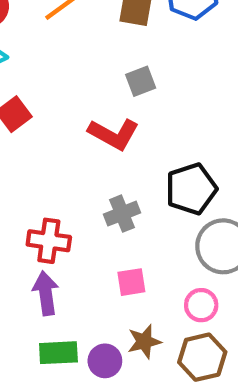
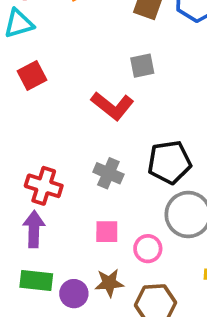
gray cross: (122, 214) -> (108, 173), turned 36
pink circle: (201, 305) -> (148, 249), moved

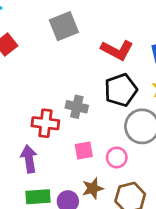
gray square: (142, 66) -> (64, 26), moved, size x1.5
red L-shape: (112, 106) -> (117, 50), moved
red cross: (44, 186) -> (45, 123), moved

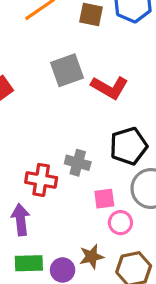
red L-shape: (117, 50) -> (110, 87), moved
pink square: (84, 150) -> (104, 199), moved

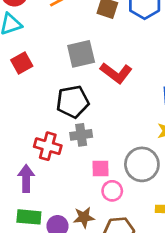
black pentagon: (129, 146) -> (73, 102), moved
gray cross: (78, 163) -> (81, 135), turned -30

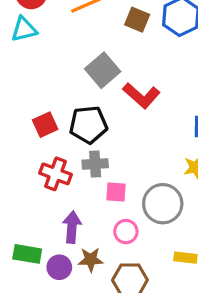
gray square: (81, 54) -> (103, 70), turned -32
red square: (22, 63) -> (45, 125), moved
pink square: (101, 168) -> (116, 192), moved
purple arrow: (26, 178) -> (72, 227), moved

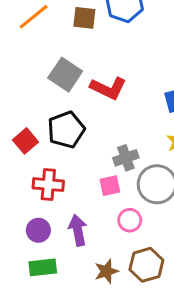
gray cross: (95, 164) -> (126, 158), moved
brown star: (91, 260) -> (106, 271), moved
purple circle: (59, 267) -> (38, 230), moved

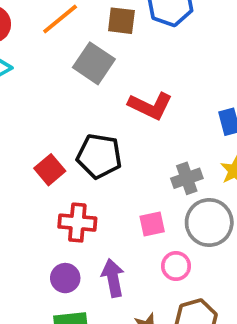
gray square: (65, 75) -> (94, 63), moved
black pentagon: (66, 130) -> (99, 156), turned 30
gray cross: (126, 158) -> (187, 178), moved

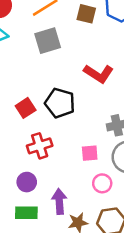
gray square: (94, 63) -> (48, 41), moved, turned 32
red cross: (77, 223) -> (40, 146), turned -30
purple arrow: (113, 278) -> (59, 201), moved

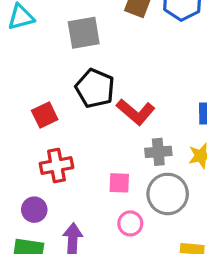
red L-shape: (99, 74) -> (136, 112), moved
black pentagon: (60, 103) -> (95, 88), moved

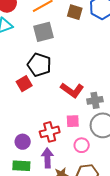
black pentagon: (95, 88) -> (39, 65), moved
red L-shape: (136, 112) -> (72, 90), moved
red cross: (56, 166) -> (50, 132), moved

